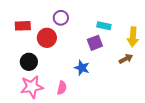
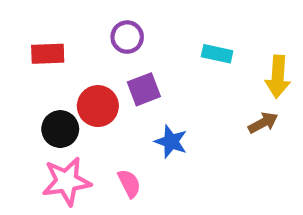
red circle: (47, 38) -> (98, 106), moved
purple square: (95, 43) -> (144, 89), moved
pink semicircle: (62, 88) -> (129, 183), turned -40

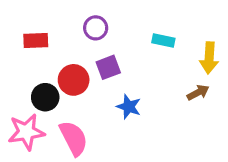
pink star: (66, 181) -> (26, 132), moved
pink semicircle: (129, 183) -> (74, 138), moved, size x1.6

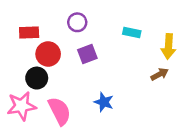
red circle: (74, 80) -> (48, 54), moved
blue star: (129, 107) -> (104, 102), moved

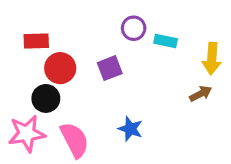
purple circle: (77, 22) -> (134, 28), moved

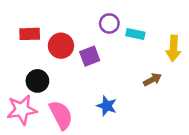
red circle: (60, 68) -> (61, 46), moved
brown arrow: (201, 94) -> (152, 80), moved

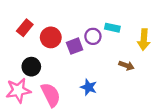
purple circle: (109, 23) -> (93, 36), moved
red rectangle: (30, 34) -> (25, 28), turned -49
brown arrow: (152, 80) -> (126, 66), turned 48

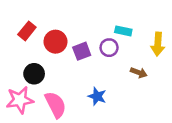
purple circle: (93, 36) -> (109, 48), moved

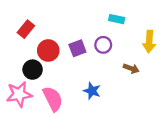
cyan rectangle: (123, 31) -> (117, 19), moved
red circle: (55, 42) -> (48, 50), moved

